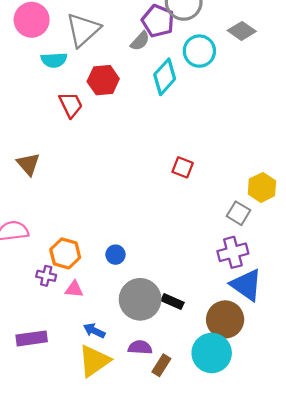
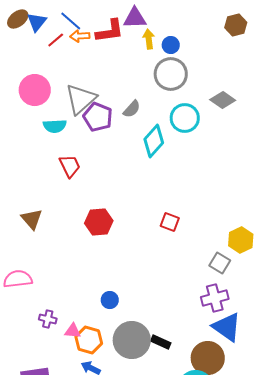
purple pentagon: (158, 21) -> (98, 117), moved
red hexagon: (103, 80) -> (99, 222), moved
orange hexagon: (65, 253) -> (89, 340), moved

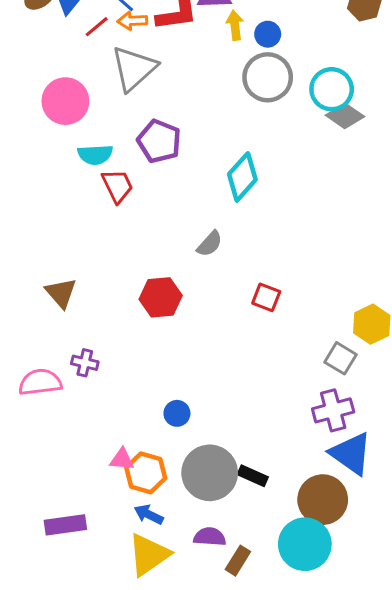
gray triangle: (81, 99) -> (134, 68), moved
gray semicircle: (132, 109) -> (210, 244), moved
cyan circle: (185, 118) -> (332, 89), moved
red trapezoid: (70, 166) -> (117, 186), moved
purple cross: (48, 319) -> (85, 363), moved

